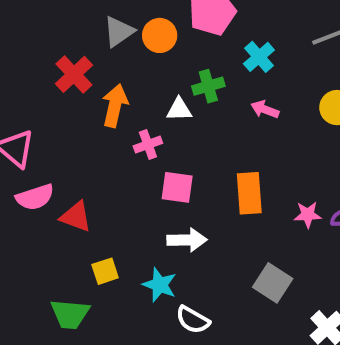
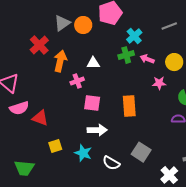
green cross: (208, 86) -> (126, 55), moved
pink arrow: (265, 109) -> (147, 59), moved
pink star: (308, 215) -> (159, 83), moved
green trapezoid: (70, 314) -> (24, 168), moved
white semicircle: (193, 320) -> (111, 163), moved

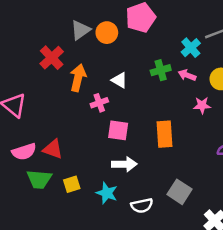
cyan cross: (134, 36) -> (191, 48), moved
white triangle: (93, 63) -> (119, 80), turned 32
pink semicircle: (19, 108) -> (24, 152), moved
white semicircle: (111, 163) -> (142, 206), turned -42
green trapezoid: (24, 168) -> (39, 179), moved

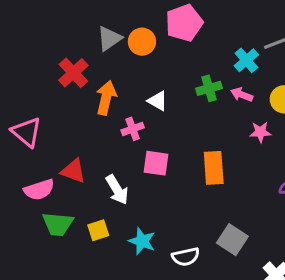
red triangle: (53, 149) -> (73, 171), moved
white arrow: (124, 164) -> (117, 190), moved, turned 60

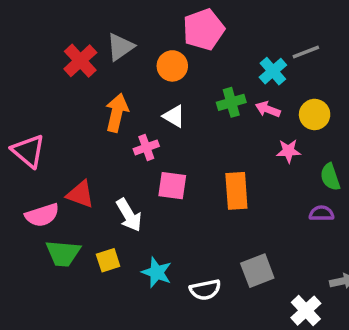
orange circle: (142, 42) -> (172, 66), moved
red cross: (73, 73) -> (80, 61), moved
gray square: (232, 240) -> (257, 271), turned 36

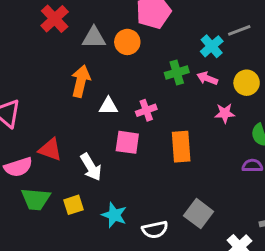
gray triangle: (120, 47) -> (94, 38), moved, turned 35
red cross: (80, 61) -> (55, 19), moved
white triangle: (174, 116) -> (108, 106), moved, turned -30
pink cross: (146, 147) -> (146, 110), moved
gray square: (257, 271) -> (199, 214), turned -32

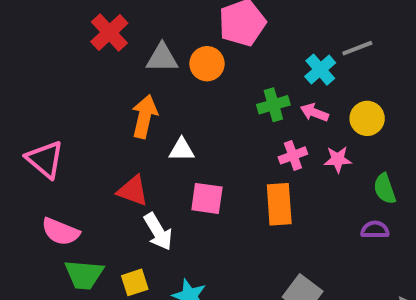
pink cross: (146, 110) -> (293, 155), moved
red triangle: (50, 150) -> (133, 191), moved
pink semicircle: (18, 167) -> (61, 232), turned 40

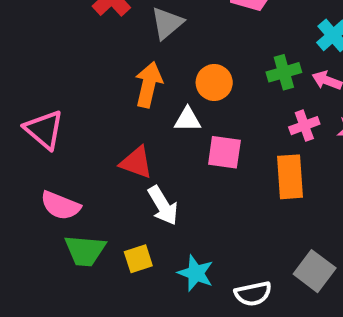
gray triangle: (162, 58) -> (167, 23), turned -40
orange circle: (207, 64) -> (214, 83), moved
pink square: (207, 198) -> (224, 152), moved

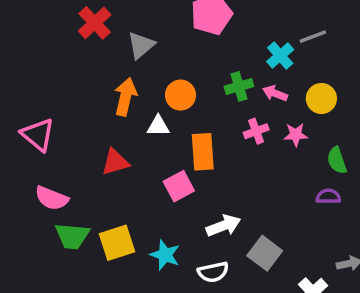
pink square: (224, 152) -> (179, 186), moved, turned -36
red triangle: (136, 162) -> (115, 162), turned -36
orange rectangle: (290, 177) -> (203, 152), moved
white arrow: (163, 205) -> (223, 226), moved, turned -80
yellow square: (138, 259) -> (117, 243), size x1.5

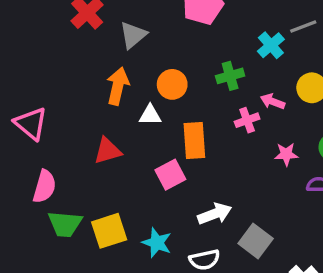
pink arrow: (275, 93) -> (273, 101), moved
pink star: (296, 135) -> (286, 154), moved
pink semicircle: (52, 198) -> (45, 187), turned -96

